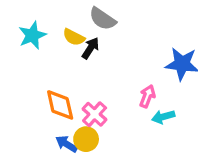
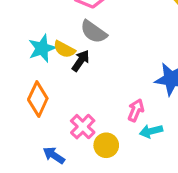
cyan star: (32, 35) -> (42, 48), moved
orange diamond: (60, 105) -> (38, 99), moved, turned 36
yellow circle: (86, 139) -> (106, 145), moved

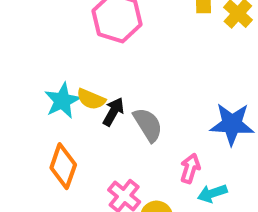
gray semicircle: (94, 32) -> (148, 125), moved, turned -152

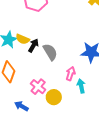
cyan arrow: (212, 193) -> (81, 86), turned 96

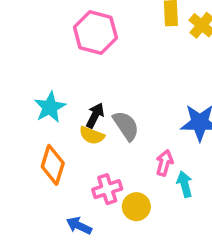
yellow semicircle: (23, 39) -> (92, 135), moved
pink cross: (38, 87) -> (107, 189), turned 35

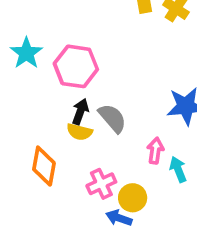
pink hexagon: (95, 33) -> (76, 66), moved
cyan star: (50, 107) -> (26, 53), moved
blue arrow: (79, 226) -> (119, 218), moved

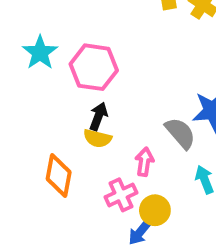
gray semicircle: (112, 118) -> (180, 133), moved
pink arrow: (155, 151) -> (144, 162), moved
blue arrow: (119, 218) -> (140, 232), turned -70

